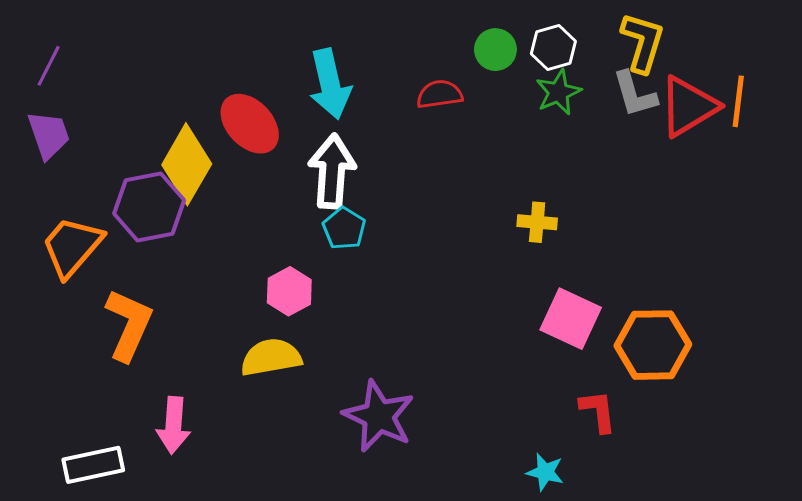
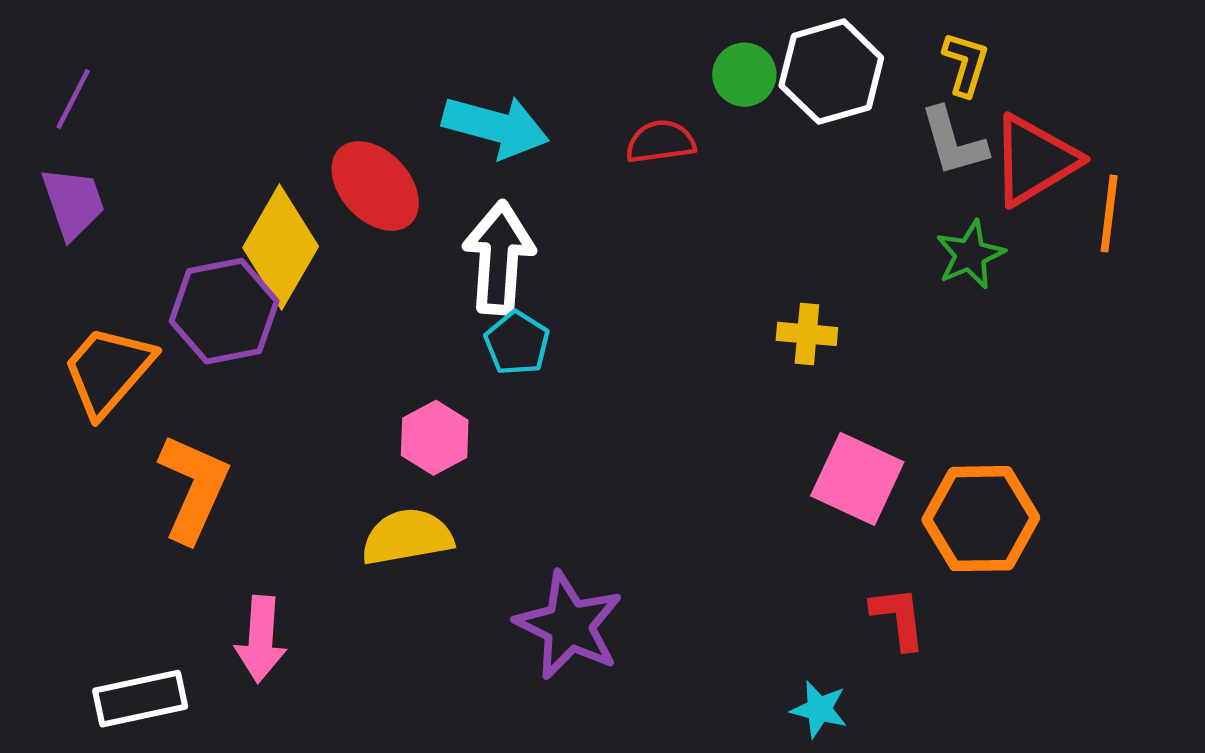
yellow L-shape: (643, 42) -> (966, 64), size x0.7
white hexagon: (553, 48) -> (831, 72), size x1.5
cyan arrow: (330, 84) -> (496, 126), turned -62
green star: (558, 92) -> (970, 255), moved
orange line: (738, 101) -> (1109, 213), moved

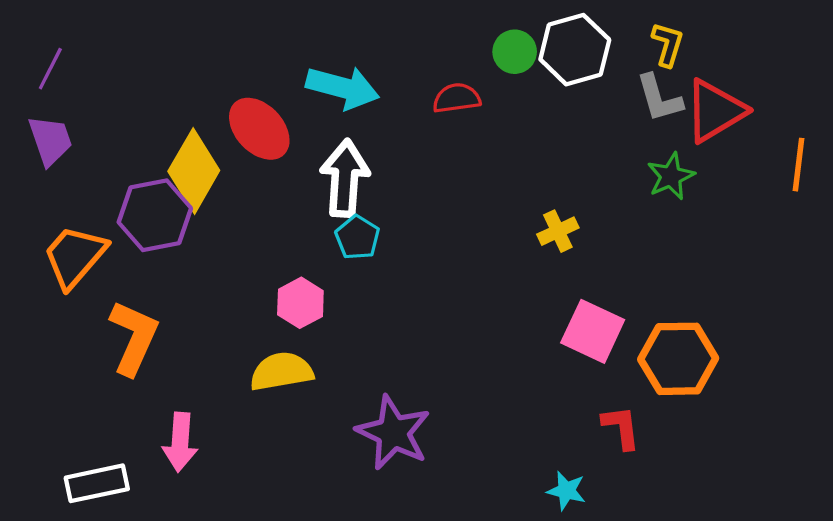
orange line: (1109, 213) -> (798, 165), moved
yellow cross: (807, 334) -> (558, 231), turned -30

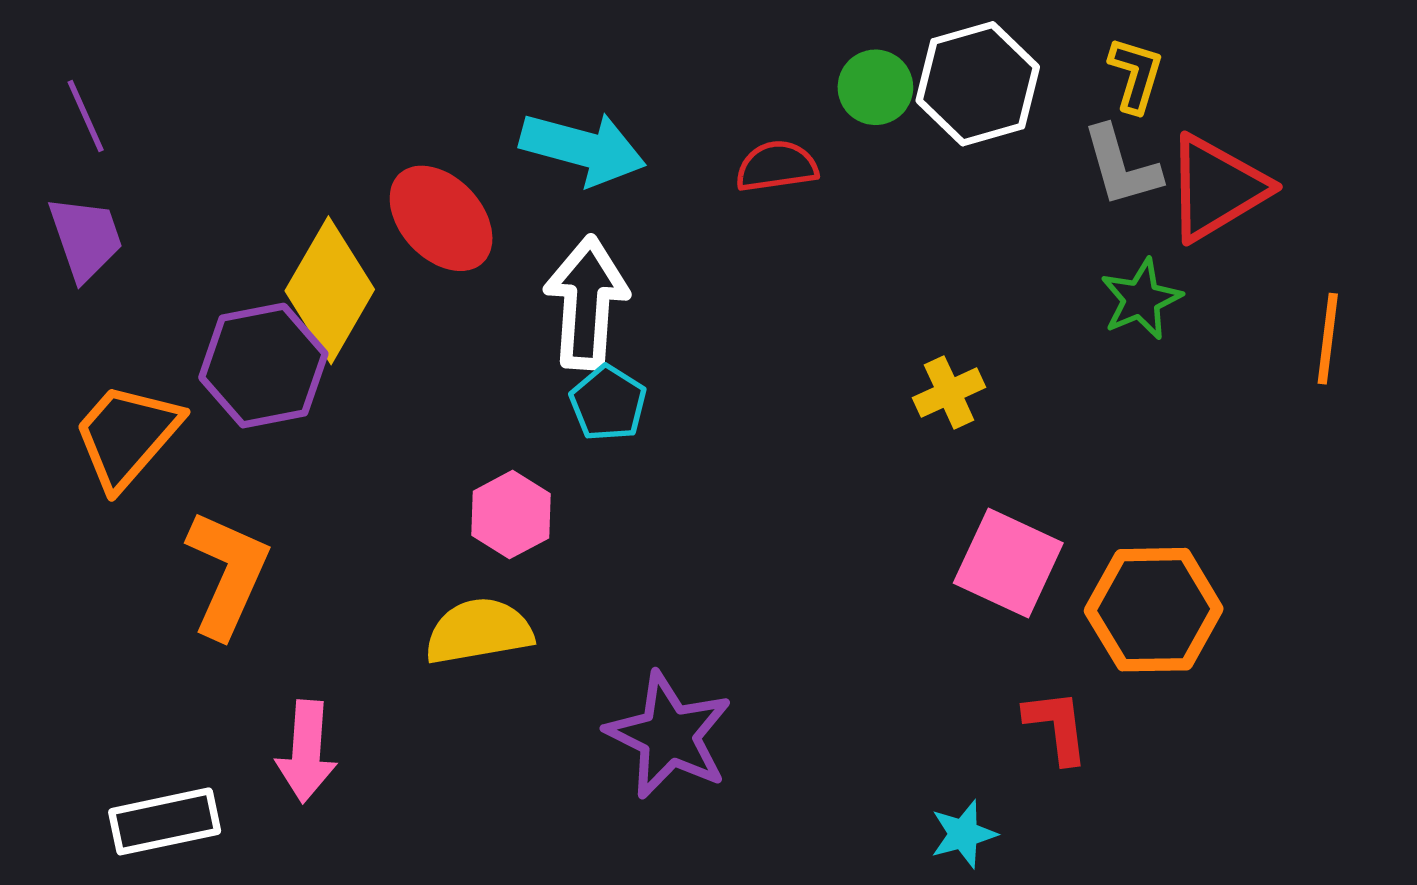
purple line: (50, 69) -> (86, 116), turned -51
orange line: (798, 165) -> (1328, 339), moved
cyan star: (566, 491) -> (963, 834), turned -30

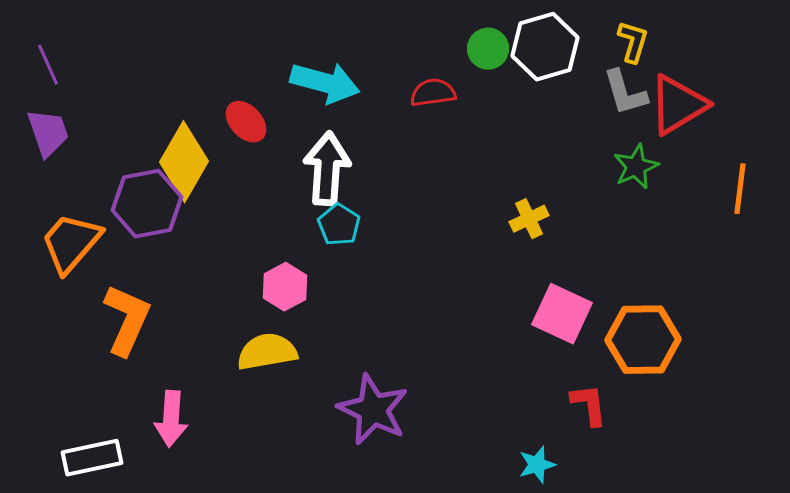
red ellipse: (441, 218) -> (246, 122), size x0.7

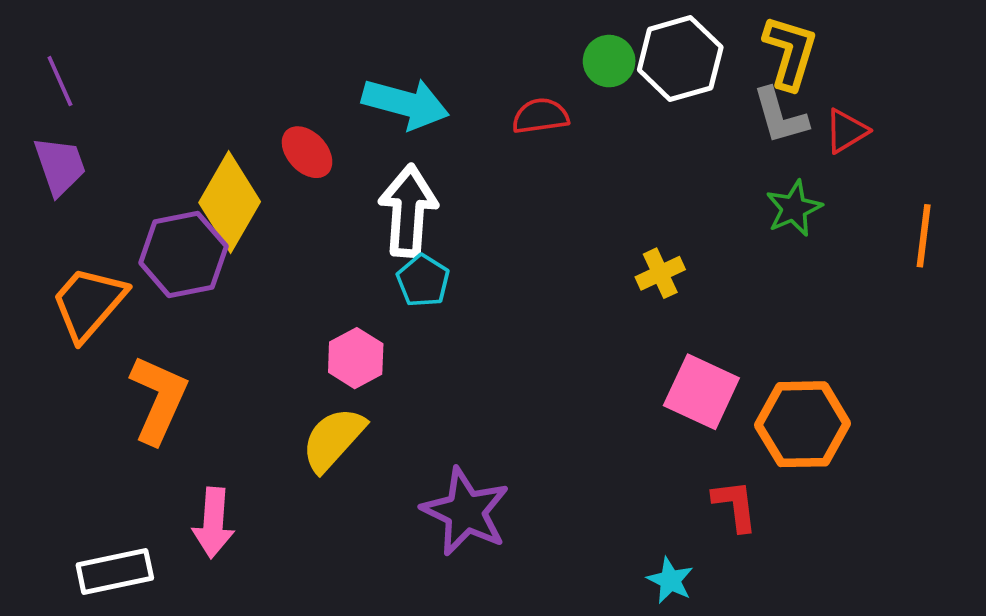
yellow L-shape: (633, 42) -> (790, 52), size x1.4
red triangle: (678, 105) -> (846, 131), size x0.6
yellow semicircle: (267, 352) -> (333, 439), turned -38
cyan star: (537, 465) -> (670, 580), turned -30

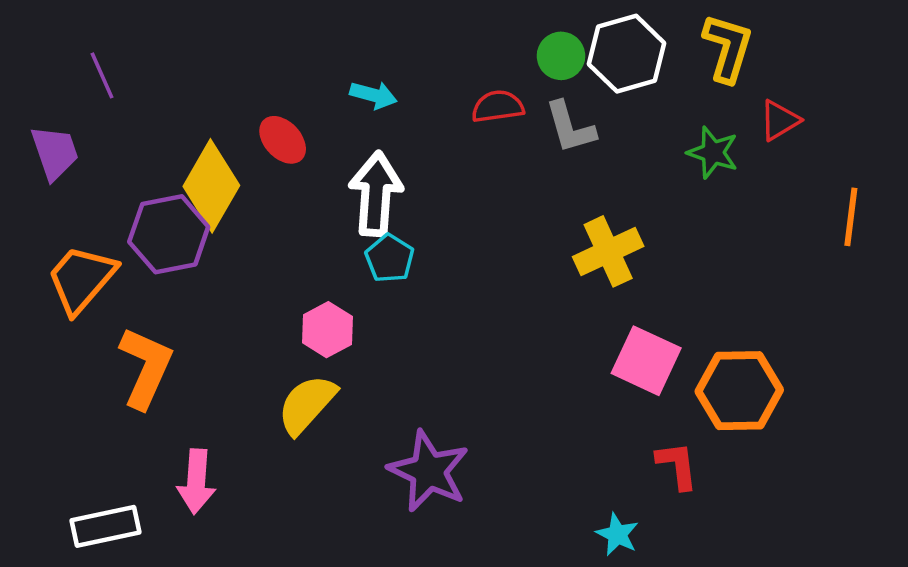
purple line: (60, 81) -> (102, 75), moved
cyan arrow: (406, 103) -> (373, 95), size x0.6
gray L-shape: (780, 116) -> (570, 127), moved
green star: (794, 208) -> (713, 153), moved, turned -30
yellow cross: (660, 273) -> (608, 251), size x1.5

